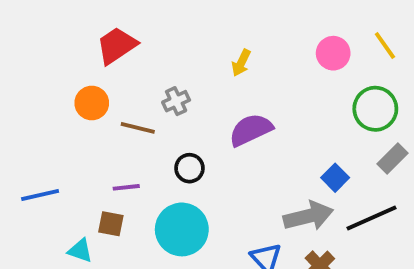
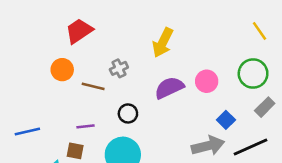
pink circle: (333, 53) -> (207, 81), moved
yellow arrow: (241, 63) -> (163, 43), size x1.6

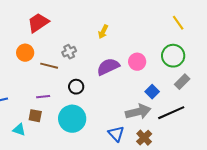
yellow arrow: (163, 43) -> (103, 32), size x0.6

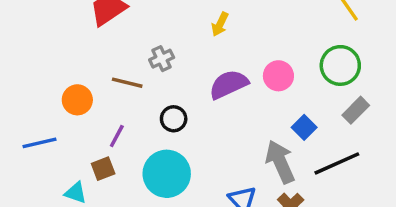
orange circle: (25, 53) -> (77, 100), moved
purple line: (43, 97) -> (117, 136), turned -56
gray arrow: (138, 112) -> (280, 162), turned -100
brown square: (35, 116) -> (103, 169), turned -32

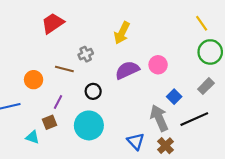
yellow arrow: (220, 24) -> (122, 33), size x1.5
green circle: (340, 65) -> (210, 52), moved

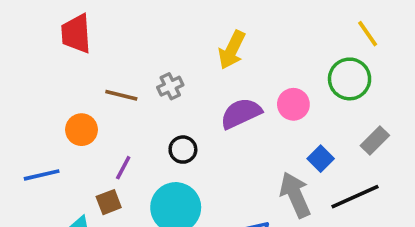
red trapezoid: (53, 23) -> (76, 34), moved, turned -60
green circle: (210, 52) -> (350, 79), moved
brown line: (64, 69) -> (121, 95), moved

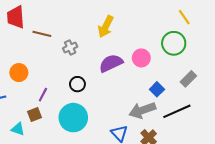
brown line: (121, 95) -> (42, 34), moved
gray arrow: (295, 195) -> (142, 110), turned -85

